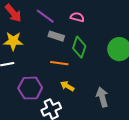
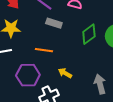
green diamond: (79, 47) -> (89, 34), moved, turned 35
orange line: (59, 63) -> (44, 50), moved

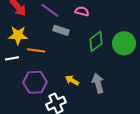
orange line: (44, 50) -> (36, 50), moved
gray arrow: (100, 84) -> (98, 83), moved

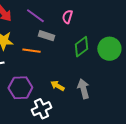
pink semicircle: (82, 11) -> (67, 17), turned -88
orange line: (36, 50) -> (31, 51), moved

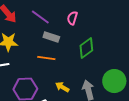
green circle: (109, 49) -> (114, 81), moved
orange line: (31, 51) -> (46, 58), moved

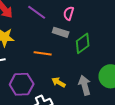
gray rectangle: (51, 37) -> (61, 32), moved

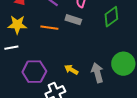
green diamond: (83, 43) -> (111, 17), moved
orange line: (43, 53) -> (49, 28), moved

